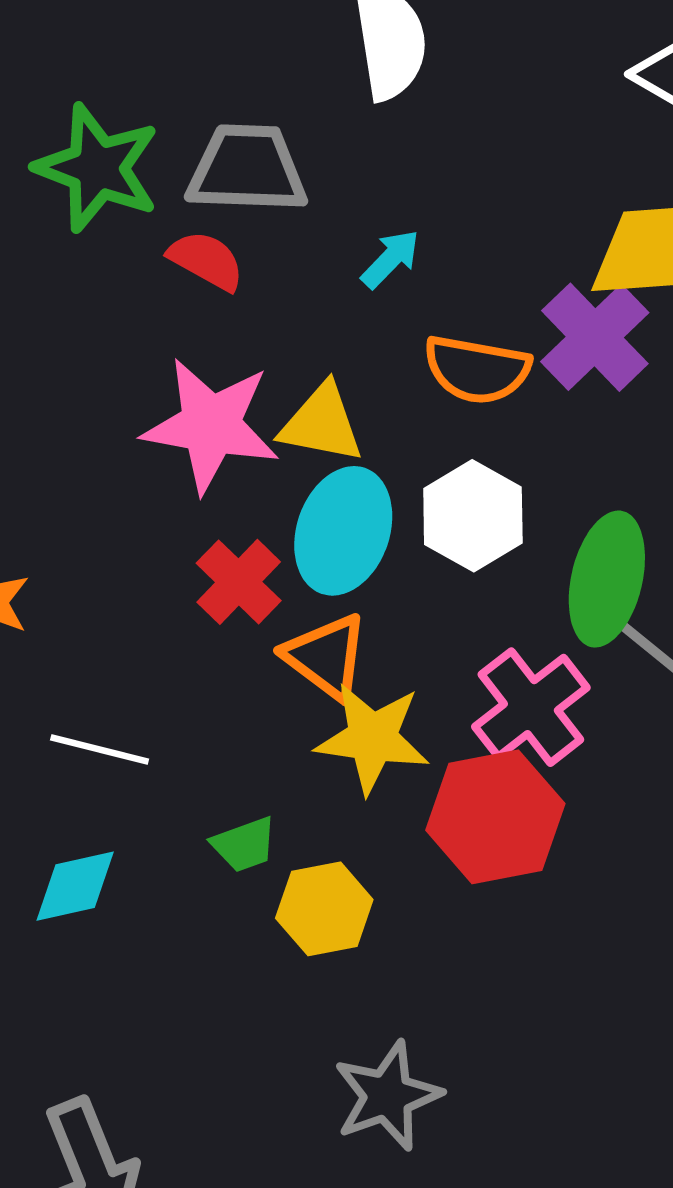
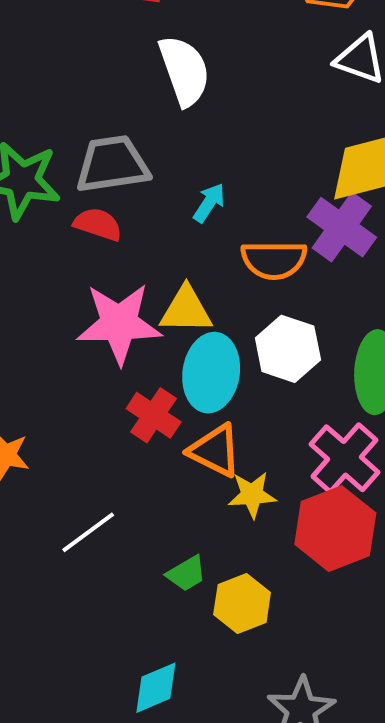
yellow star: (372, 738) -> (252, 495), size x0.7
white line: (100, 749) -> (88, 532), turned -40
cyan diamond: (75, 886) -> (156, 688), moved

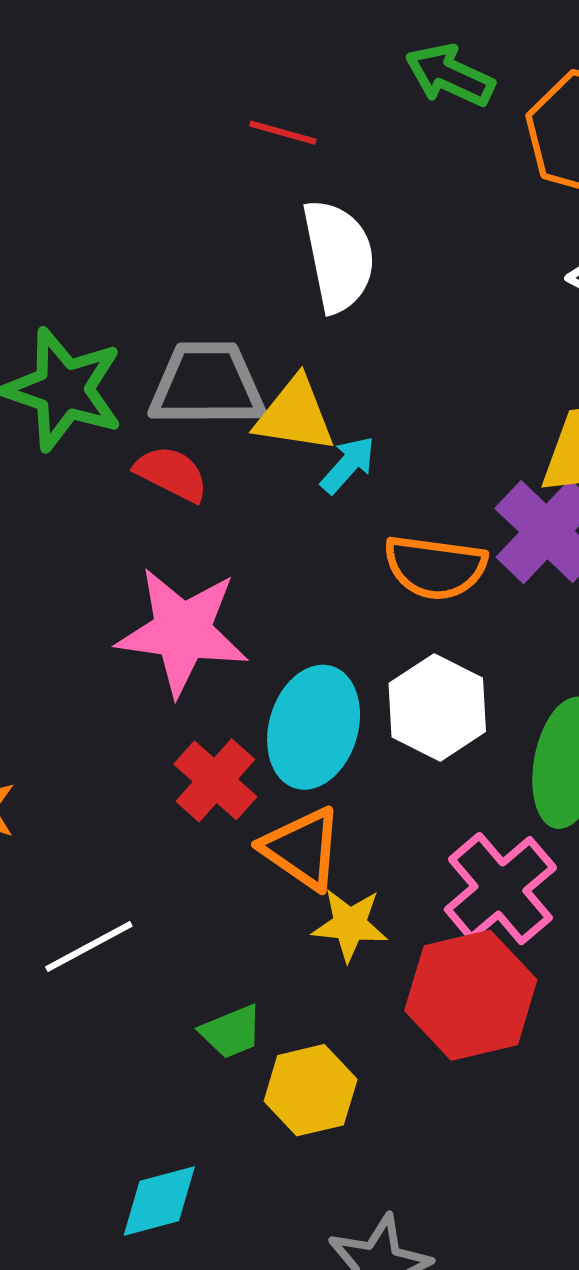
yellow triangle: (186, 310) -> (295, 415), moved

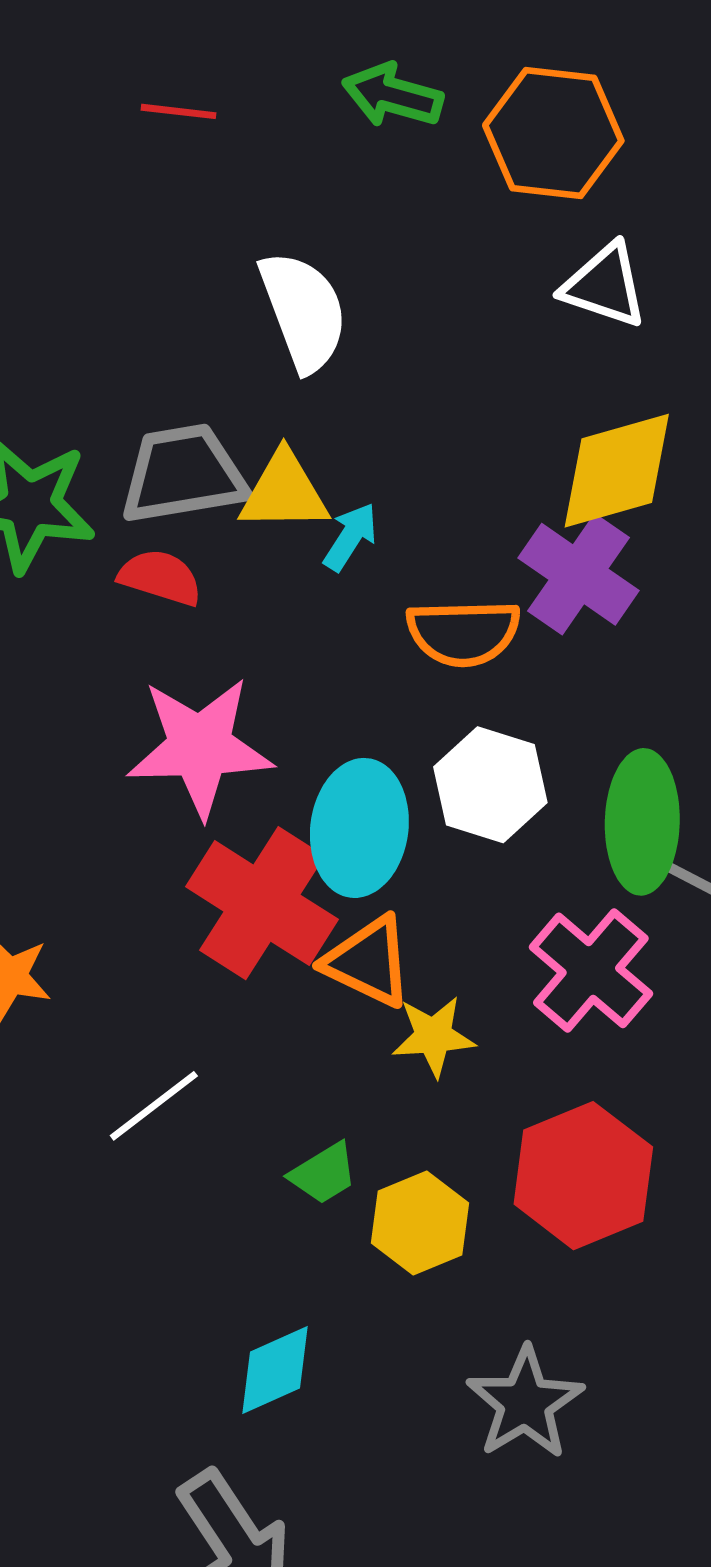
red line: (283, 133) -> (179, 111), moved
red cross: (215, 780) -> (262, 903), size x1.6
red hexagon: (471, 995) -> (583, 1176), moved

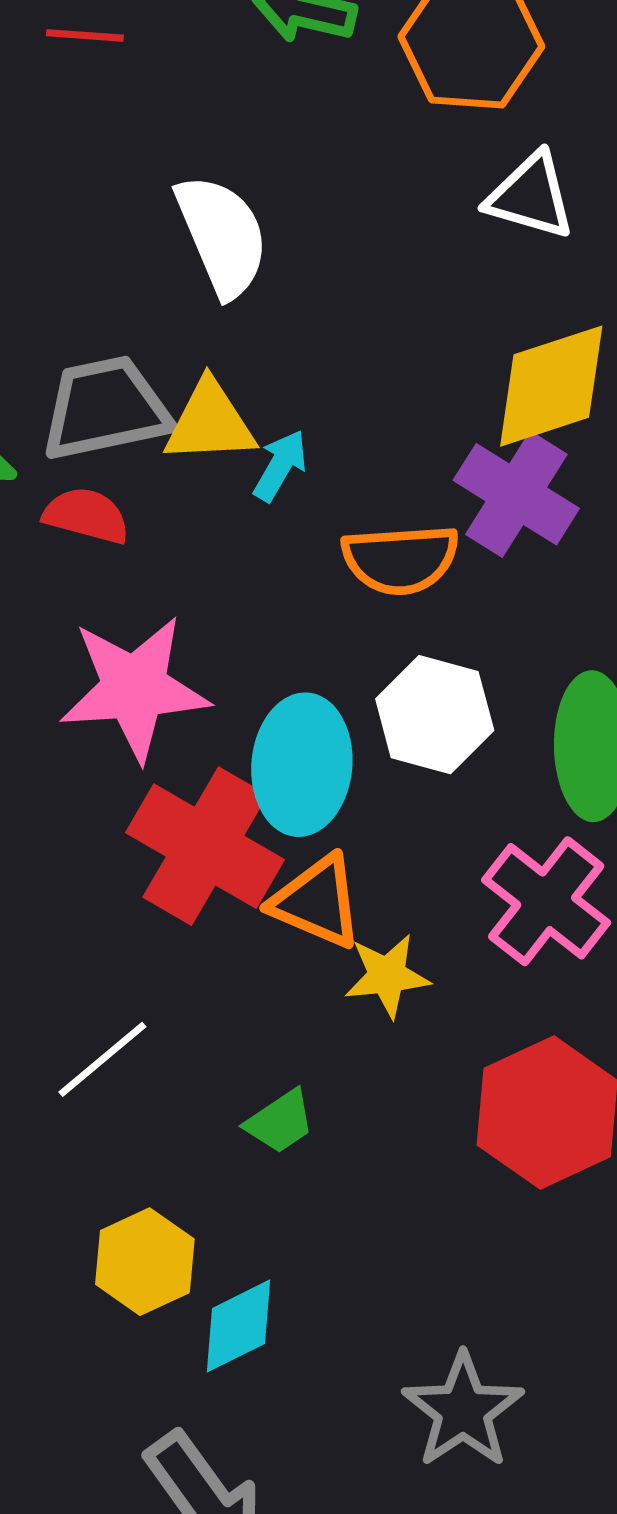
yellow hexagon: (420, 1223) -> (145, 1262), moved
gray star: (525, 1403) -> (463, 1410), moved

